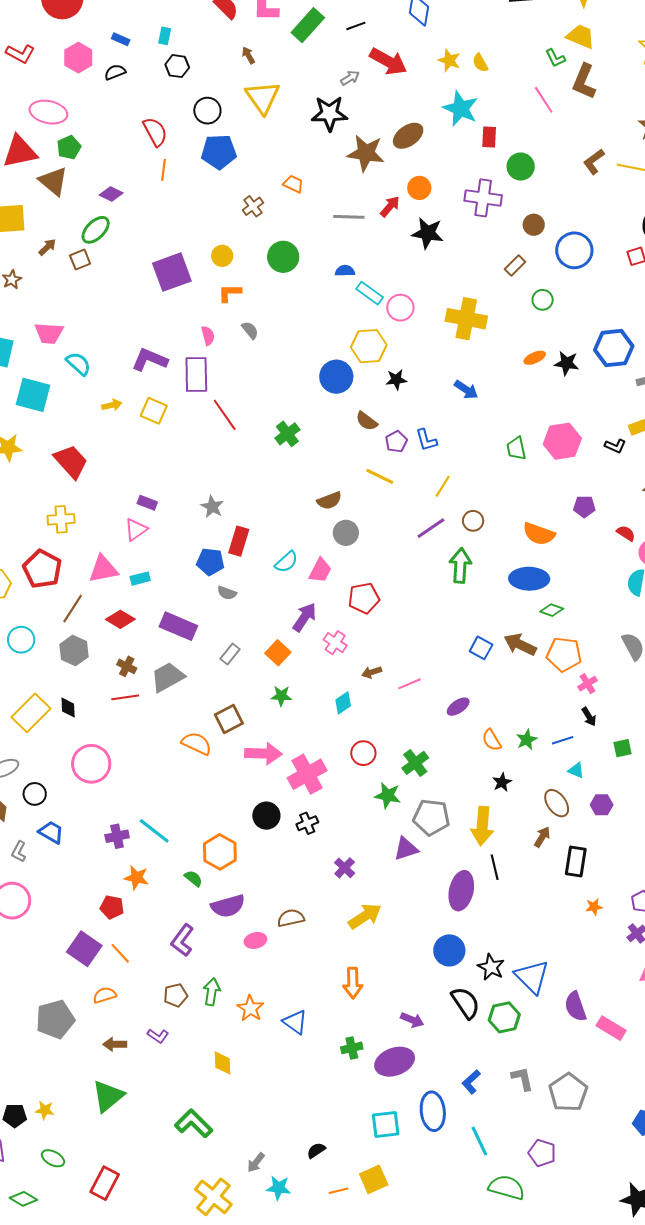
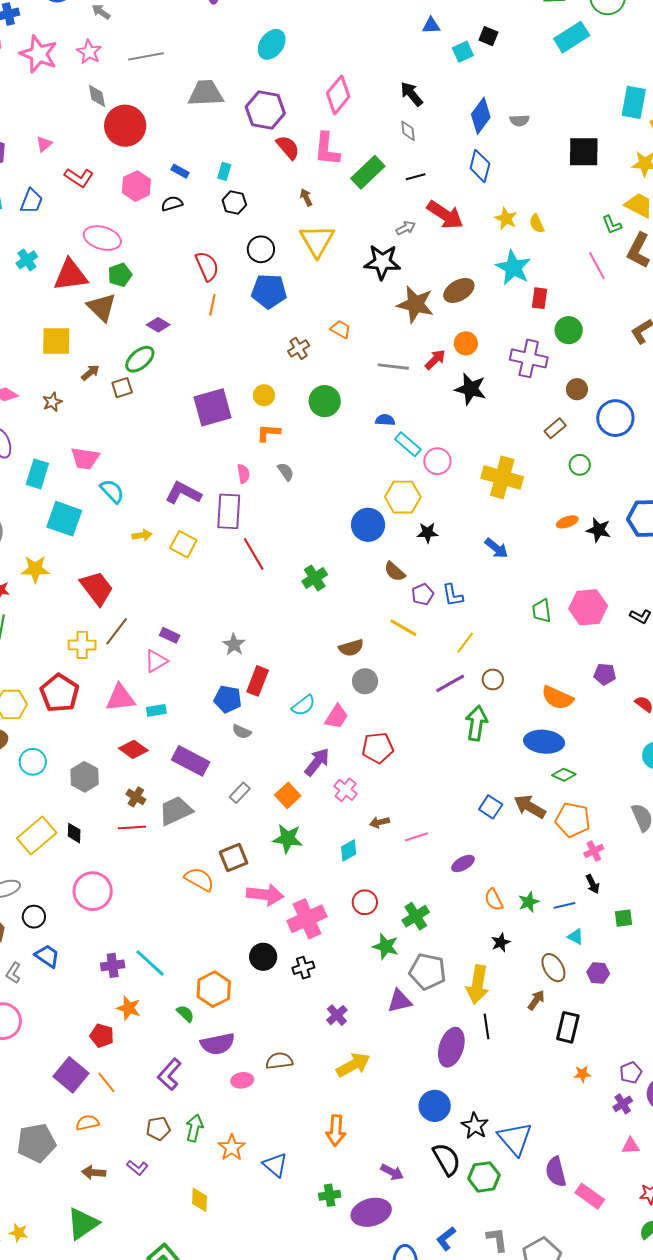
brown line: (73, 609) -> (117, 631), moved
green star: (281, 696) -> (288, 839), size x1.4

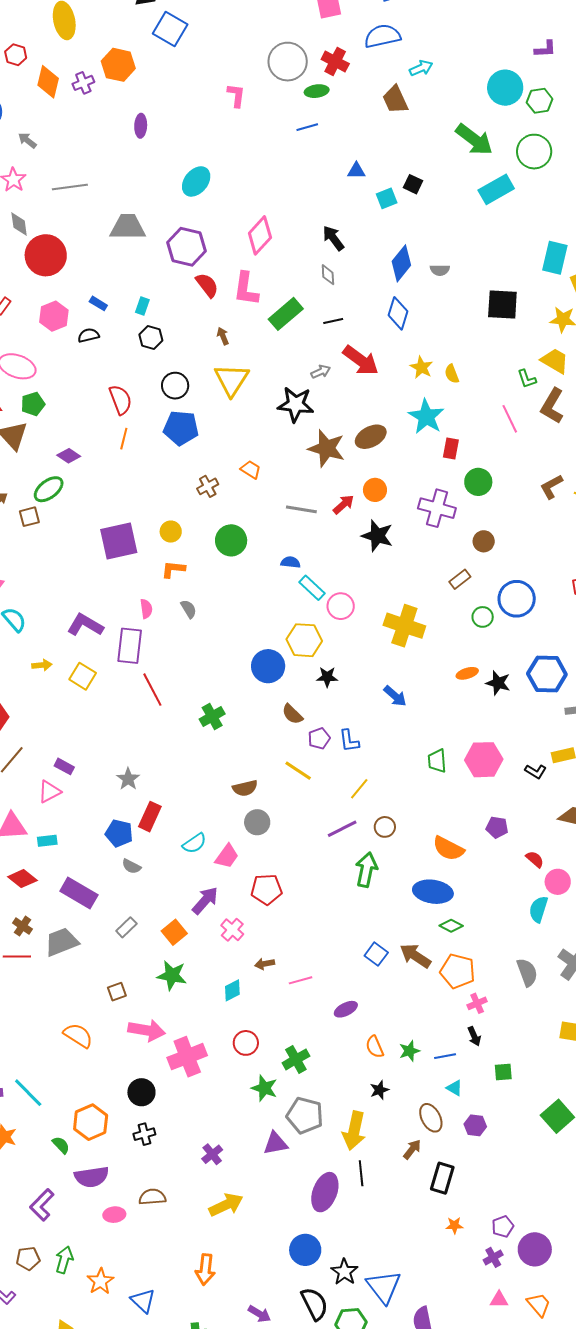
blue circle: (615, 418) -> (517, 599), moved
brown square: (234, 857) -> (117, 992), size x0.7
orange semicircle: (199, 879) -> (78, 1035), moved
black cross: (303, 968) -> (144, 1134), moved

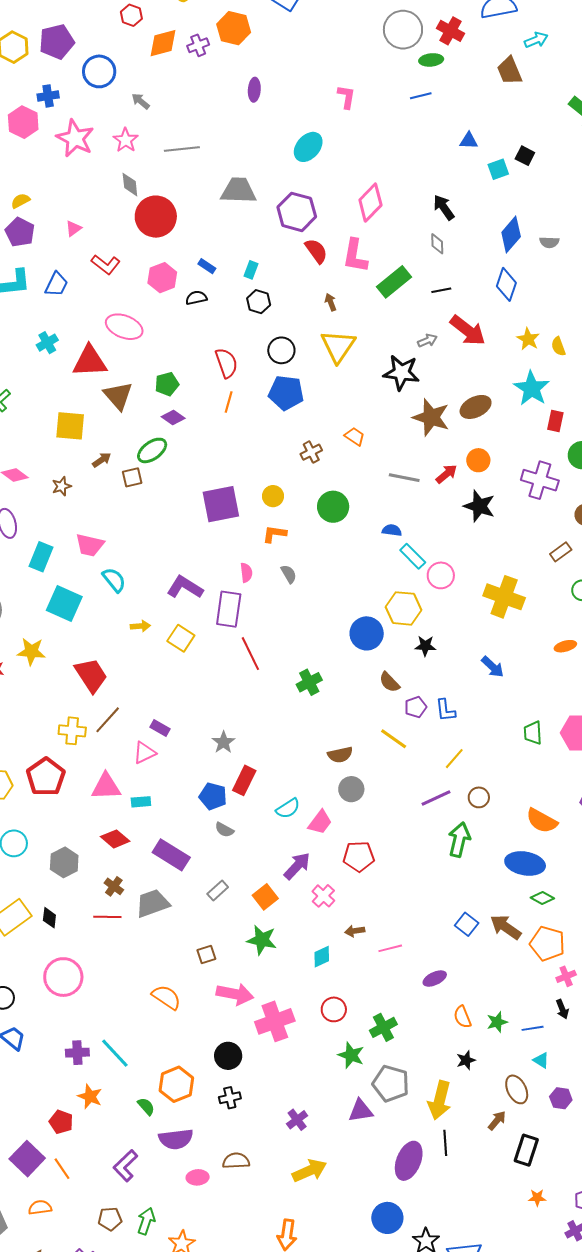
orange diamond: (48, 82) -> (163, 43), turned 60
pink L-shape: (236, 95) -> (346, 97), moved
green pentagon: (33, 404) -> (167, 384), moved

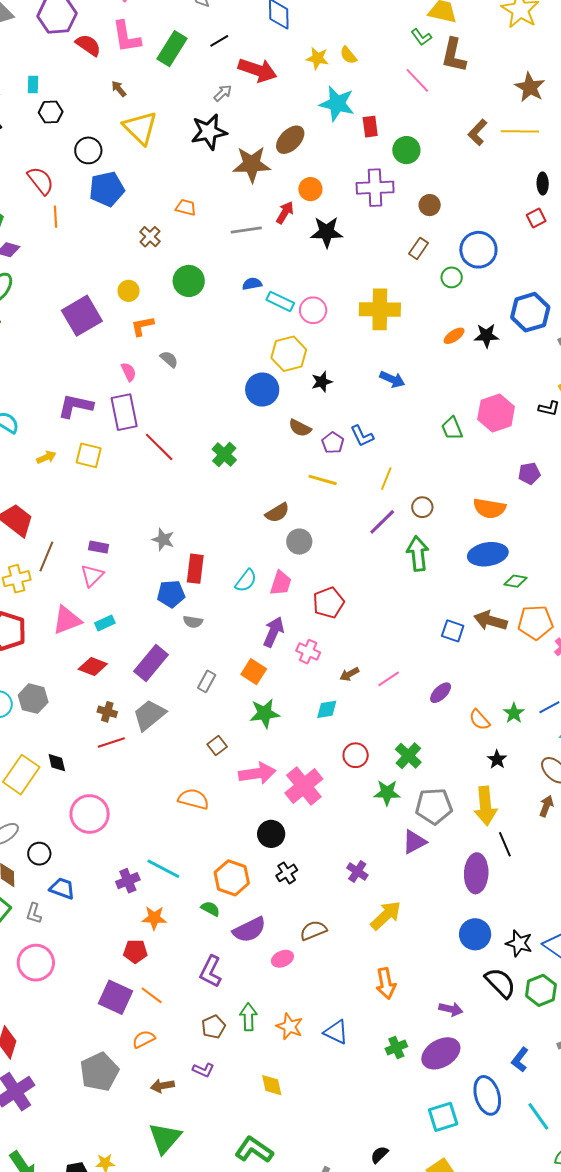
purple rectangle: (171, 855) -> (151, 663), turned -63
gray hexagon: (64, 862) -> (33, 699), moved
cyan diamond: (322, 957) -> (327, 709), turned 35

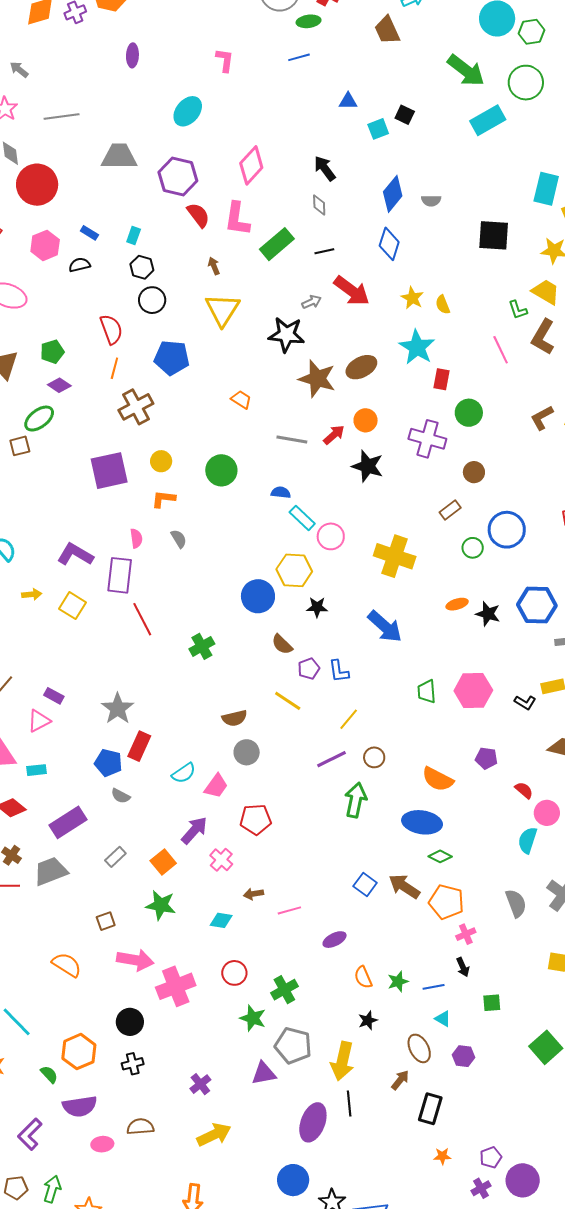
black circle: (88, 150) -> (152, 300), moved
brown cross: (150, 237) -> (136, 407), moved, size x1.6
blue arrow: (392, 379) -> (385, 627), size x1.5
gray star: (163, 539) -> (118, 709), size x1.4

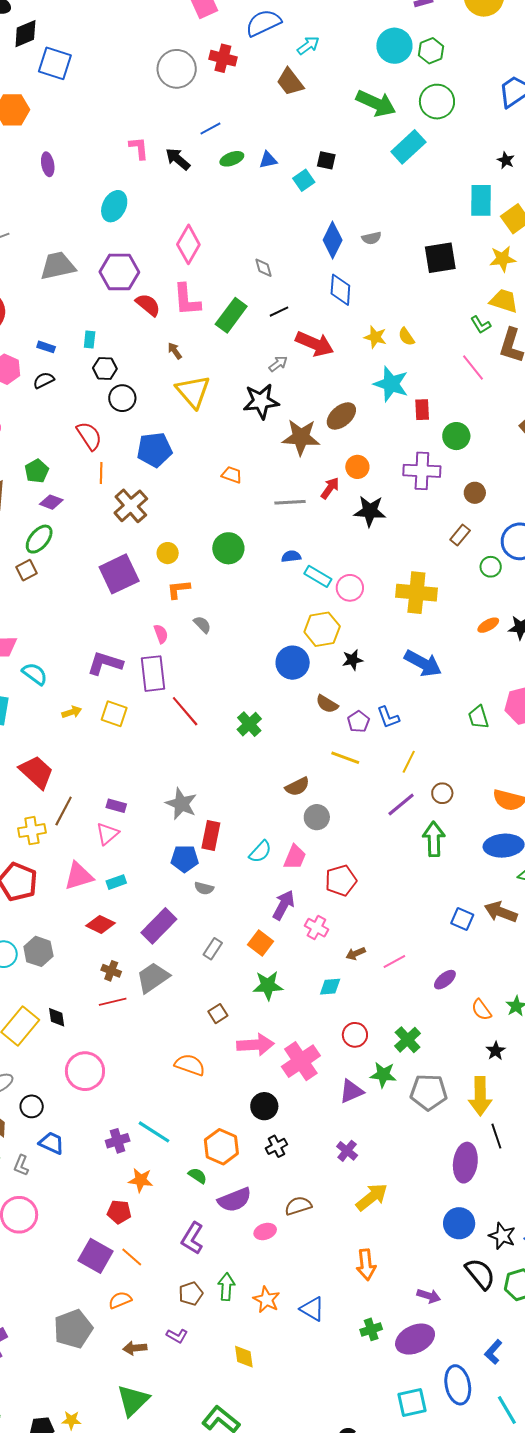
green ellipse: (309, 21) -> (232, 159), moved
black arrow: (325, 168) -> (178, 159), moved
purple triangle: (264, 1073) -> (351, 1091), moved

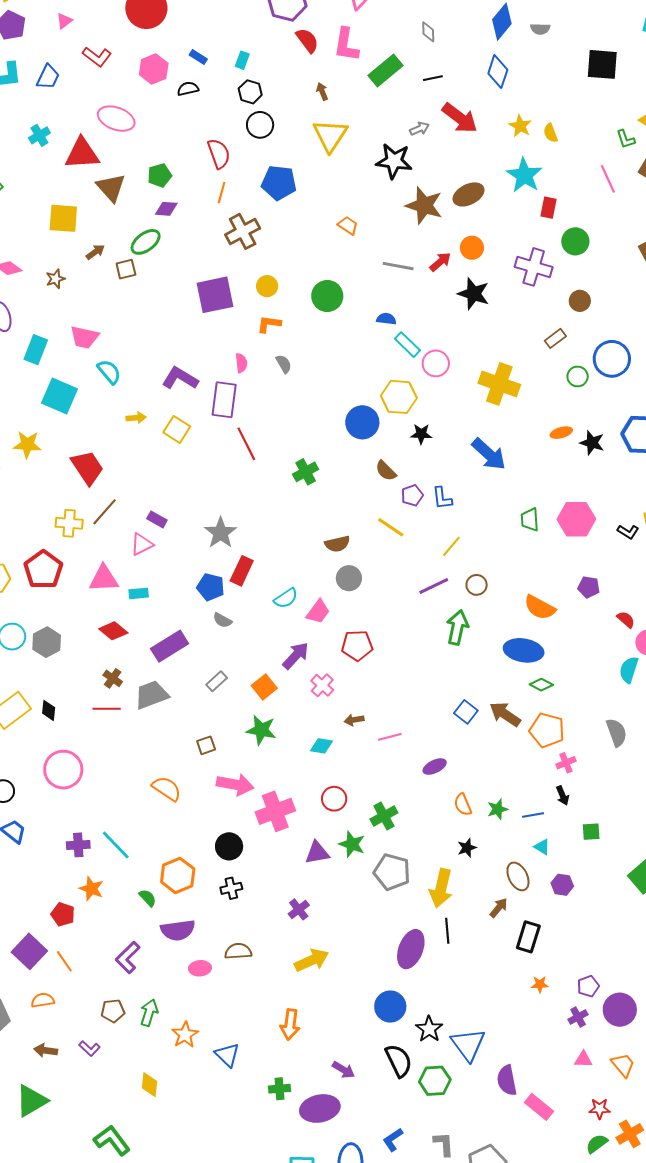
purple diamond: (51, 502) -> (166, 209), turned -30

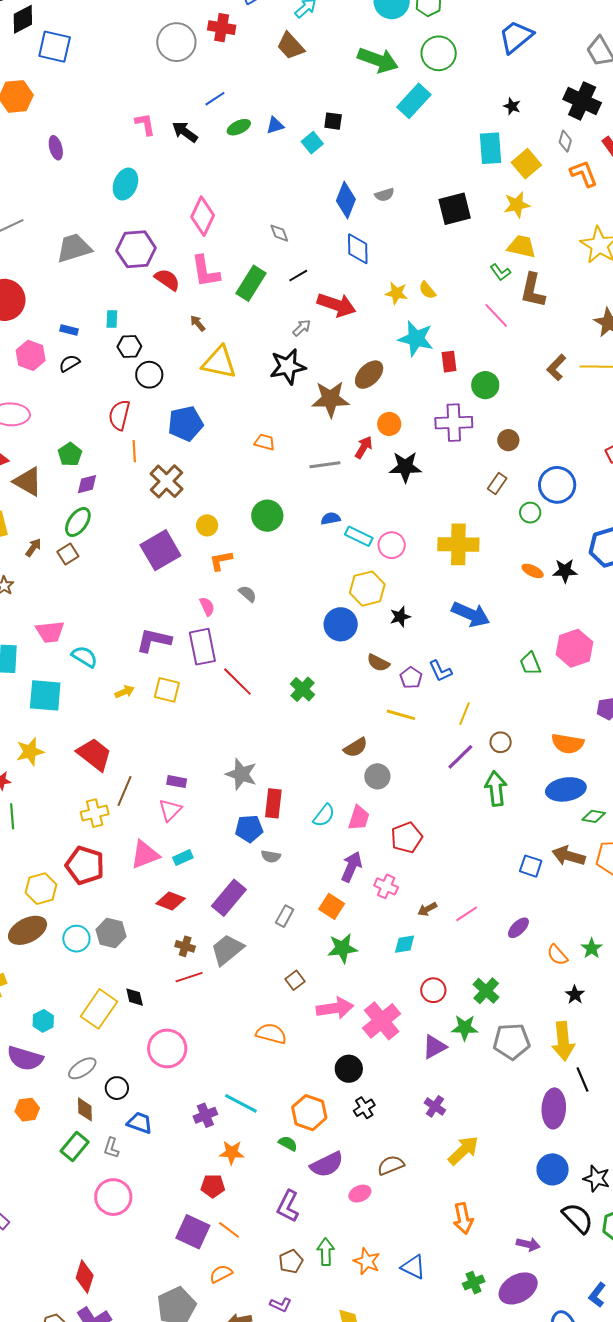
yellow triangle: (330, 135) -> (219, 362), turned -33
red semicircle: (219, 154) -> (119, 415), turned -128
orange ellipse: (561, 433) -> (533, 571), turned 60

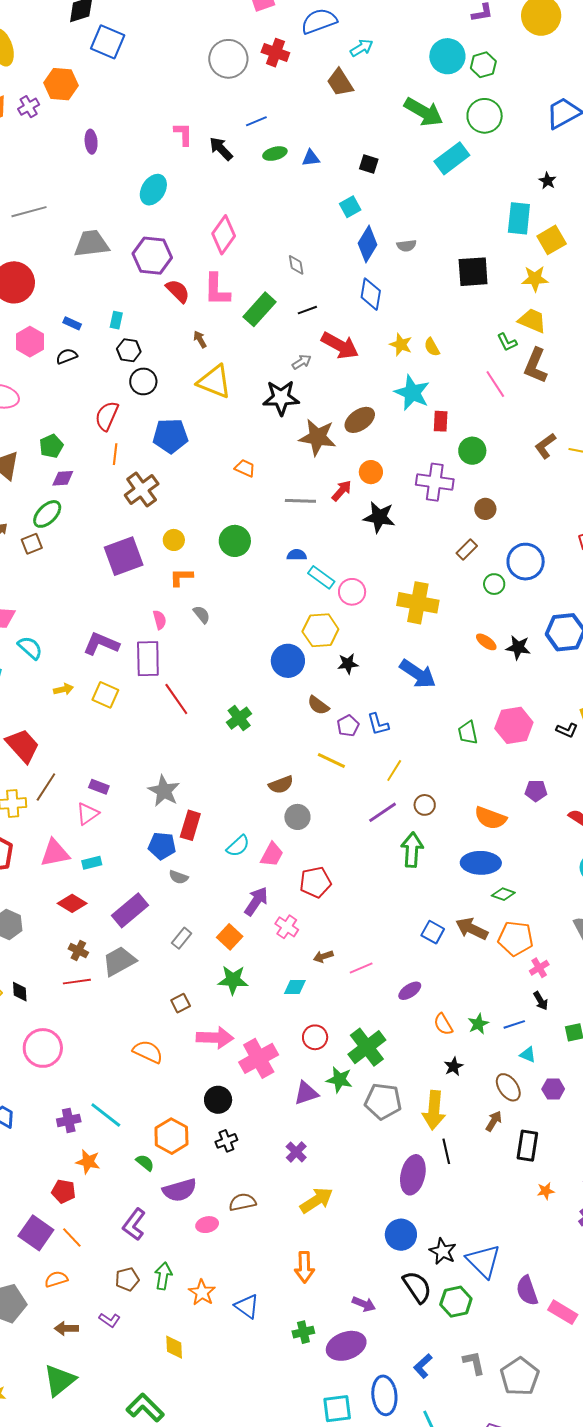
cyan square: (312, 143) -> (350, 207), moved
green cross: (486, 991) -> (367, 1047), size x1.4

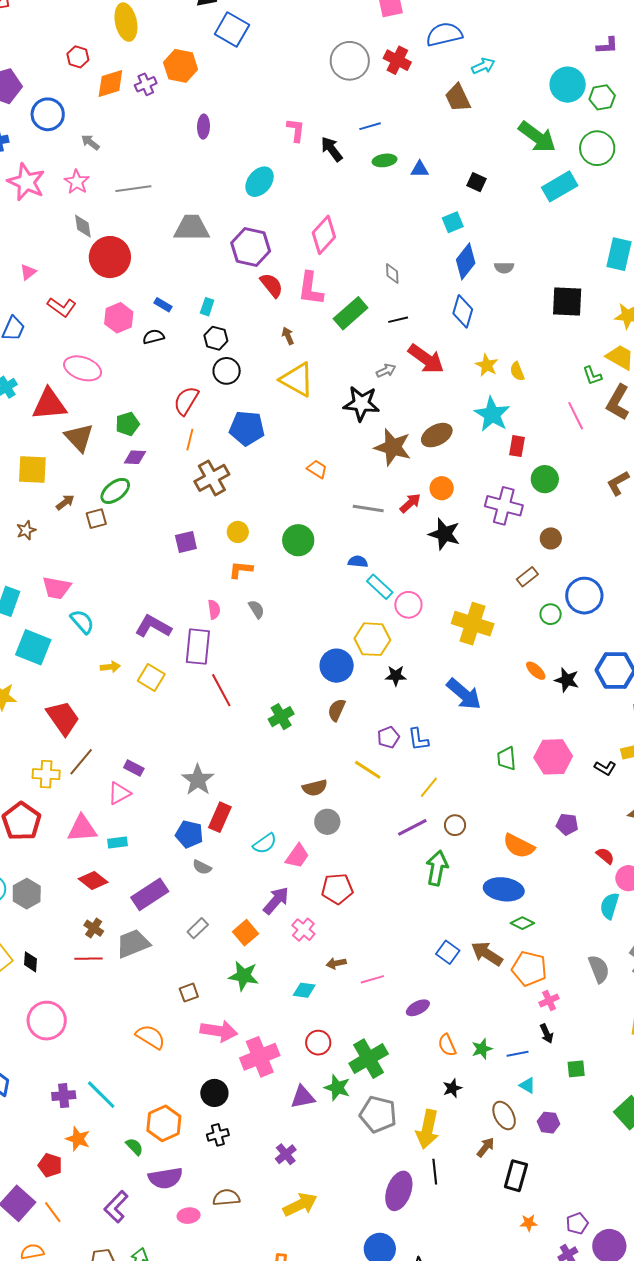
purple square: (124, 556) -> (186, 542), size x0.6
brown semicircle: (318, 705) -> (337, 710), moved, turned 70

